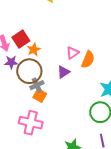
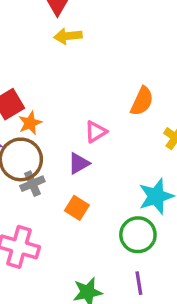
orange semicircle: (88, 60) -> (142, 101), moved
orange square: (40, 95) -> (77, 208), moved

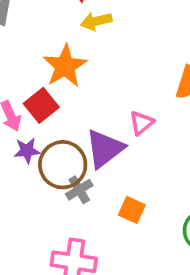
orange star: (30, 123) -> (65, 66), moved, size x1.6
purple triangle: (79, 163) -> (105, 149), moved, size x1.6

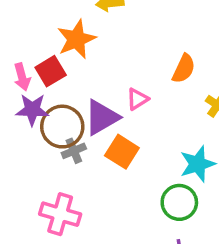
purple star: (27, 151) -> (32, 110), size x1.4
orange square: (132, 210) -> (122, 152), moved, size x1.4

